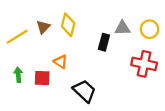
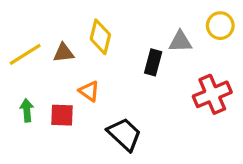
brown triangle: (43, 27) -> (64, 53), moved, turned 40
yellow circle: (150, 29) -> (220, 26), moved
red cross: (144, 64) -> (212, 94), turned -35

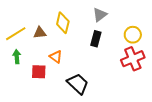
yellow circle: (220, 26) -> (133, 35), moved
gray triangle: (180, 42) -> (100, 15), moved, turned -35
green arrow: (27, 110) -> (17, 57), moved

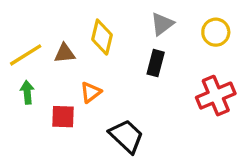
yellow circle: (133, 35) -> (216, 32), moved
orange triangle: (56, 57) -> (91, 92), turned 48

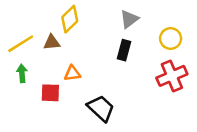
yellow circle: (216, 32) -> (171, 38), moved
yellow diamond: (102, 37) -> (70, 19), moved, turned 32
orange triangle: (91, 92) -> (72, 73), turned 30

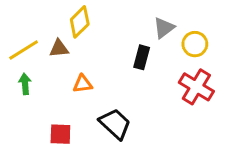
gray triangle: (129, 19) -> (164, 28), moved
red cross: (172, 76) -> (196, 87), turned -36
red square: (50, 93) -> (60, 134), moved

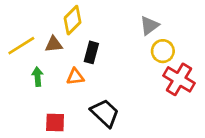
yellow circle: (195, 44) -> (163, 51), moved
black rectangle: (142, 57) -> (91, 52), moved
green arrow: (25, 84) -> (38, 77), moved

